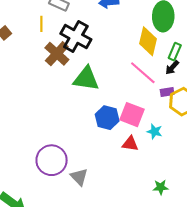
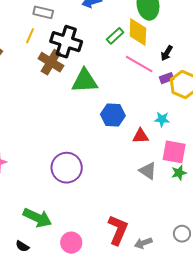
yellow line: (41, 24) -> (30, 36), turned 35
green rectangle: (175, 52) -> (115, 36), moved, turned 36
pink square: (132, 115) -> (174, 152), moved
gray triangle: (79, 177) -> (148, 171), moved

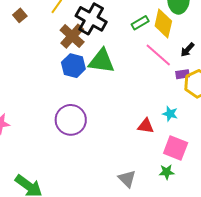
blue hexagon: (113, 115) -> (73, 66), moved
purple circle: (67, 168) -> (71, 120), moved
gray triangle: (148, 171) -> (127, 179), moved
green star: (179, 173) -> (167, 172), moved

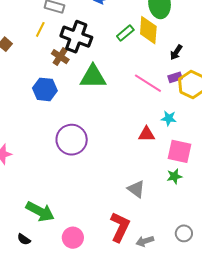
brown cross: (72, 36) -> (60, 57), size x0.7
pink line: (158, 55) -> (148, 83), moved
blue hexagon: (73, 66) -> (45, 89), moved

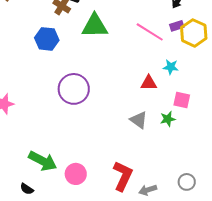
pink square: (179, 151) -> (182, 100), size x0.7
green star: (174, 176) -> (168, 119), moved
gray triangle: (136, 189) -> (139, 120), moved
pink circle: (73, 238) -> (76, 174), moved

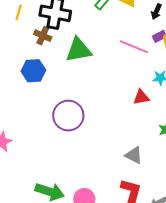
gray triangle: (139, 120) -> (134, 155), moved

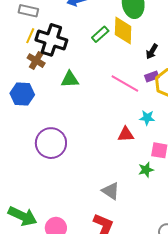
yellow line: (19, 12) -> (30, 36), moved
green triangle: (79, 50) -> (70, 79), size x0.7

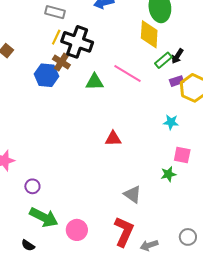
green rectangle: (100, 34) -> (163, 60), moved
pink line: (125, 83) -> (127, 73), moved
blue hexagon: (22, 94) -> (47, 75), moved
red triangle: (126, 134) -> (113, 139), moved
purple circle: (51, 143) -> (32, 186), moved, size x0.5

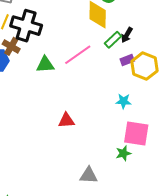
pink line: (127, 73) -> (78, 55), turned -64
pink square: (182, 155) -> (136, 134), size x1.5
gray triangle: (133, 194) -> (89, 175), turned -30

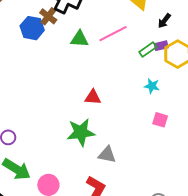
green rectangle: (113, 40) -> (148, 50), moved
pink square: (136, 134) -> (160, 120), size x0.6
green star: (123, 153) -> (81, 132), moved, size x1.8

